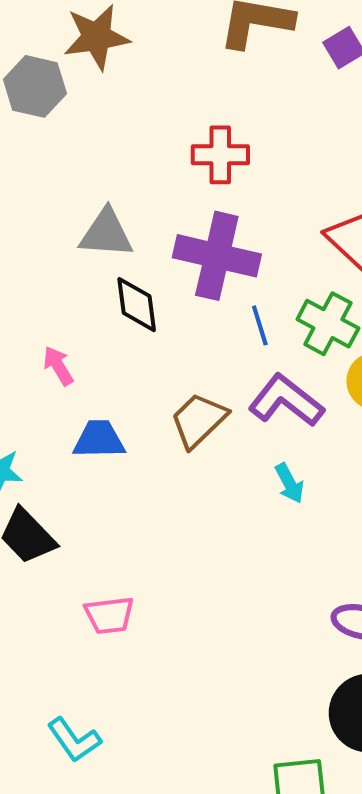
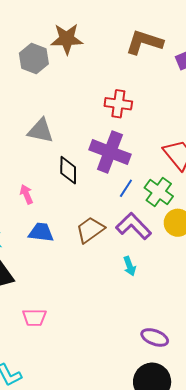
gray triangle: (106, 233) -> (41, 131), moved
blue line: (260, 325) -> (126, 188), turned 42

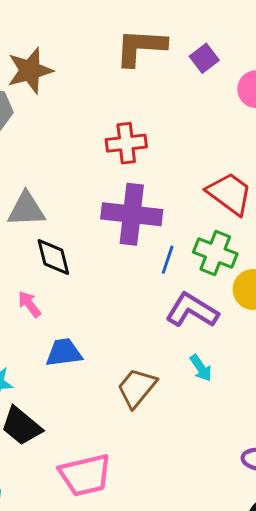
black diamond: (68, 170) -> (53, 257), moved
brown trapezoid: (90, 230) -> (137, 388), moved
pink trapezoid: (34, 317) -> (85, 475), size x1.5

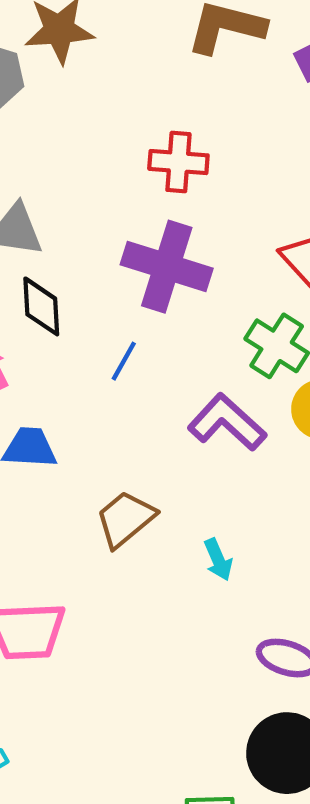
blue line: (168, 260) -> (124, 361), moved
cyan arrow: (201, 368) -> (218, 560), moved

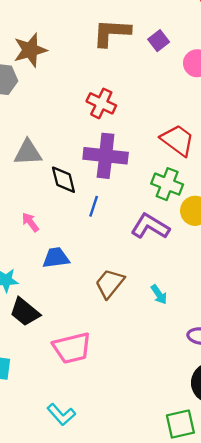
red cross: (178, 162) -> (101, 103), turned 32
black diamond: (41, 306) -> (63, 180), moved

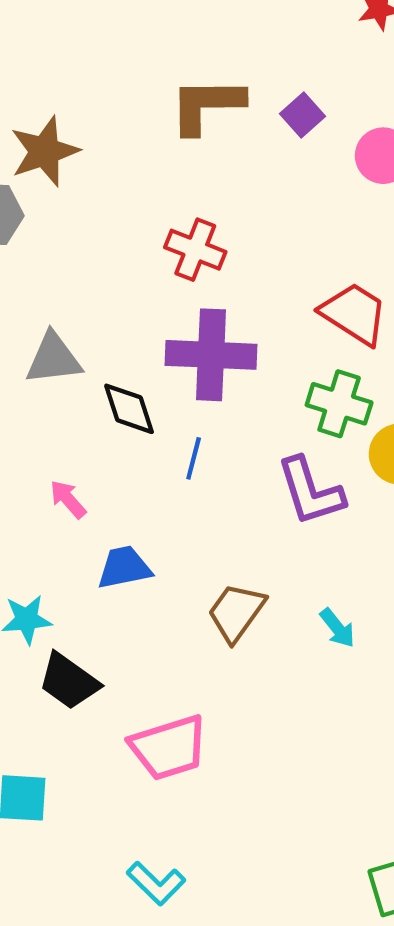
purple L-shape: (150, 226) -> (310, 491), turned -135

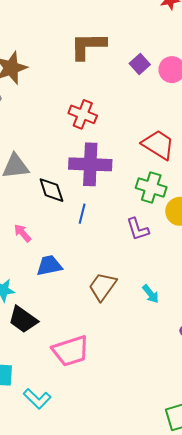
purple square: (302, 115) -> (140, 64), moved
purple L-shape: (310, 491) -> (138, 229), size x0.7
cyan L-shape: (156, 883) -> (37, 399), moved

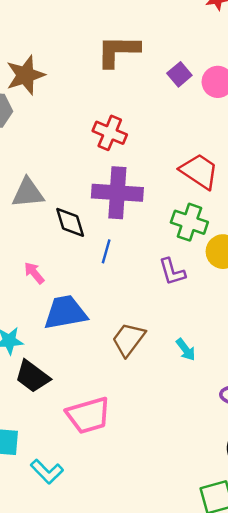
blue trapezoid: (49, 265) -> (65, 313), size x1.4

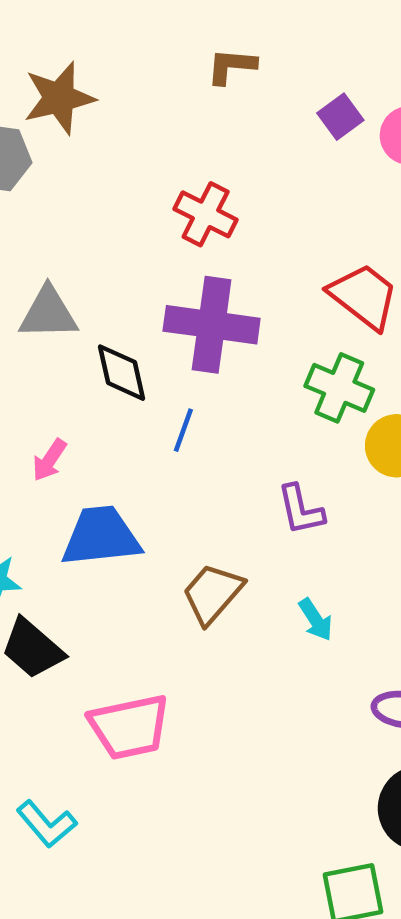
brown L-shape: (118, 51) -> (231, 66), size x0.6
purple L-shape: (172, 272) -> (301, 510), moved
pink arrow: (34, 273) -> (49, 460), turned -110

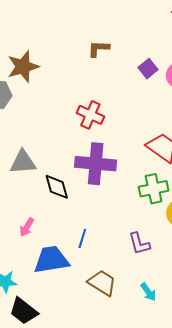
green cross: (339, 388) -> (154, 189), turned -32
blue line: (183, 430) -> (82, 238), moved
brown trapezoid: (213, 594) -> (102, 283), turned 84

